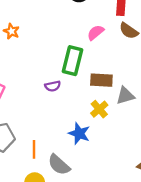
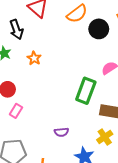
purple semicircle: (53, 86) -> (61, 132), moved

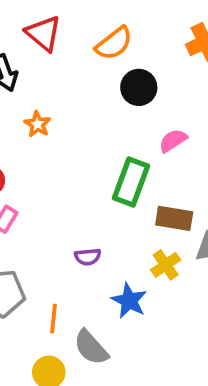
black circle: (99, 29) -> (139, 87), moved

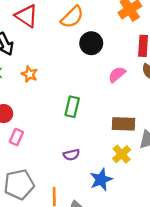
green rectangle: (131, 182) -> (72, 107), moved, size x0.7
blue star: (129, 301) -> (101, 180), turned 30

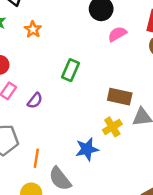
pink semicircle: (117, 74) -> (117, 34), moved
purple semicircle: (71, 155) -> (35, 101), moved, turned -49

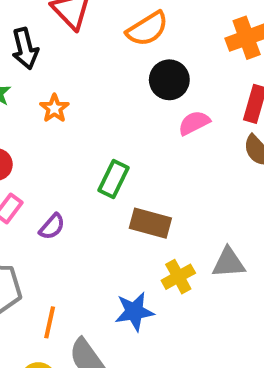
brown rectangle: (120, 97) -> (150, 223), moved

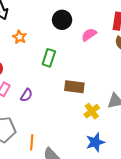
black circle: (169, 80) -> (62, 20), moved
green rectangle: (113, 179) -> (49, 58), moved
blue star: (134, 312) -> (95, 142), moved

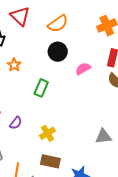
brown rectangle: (74, 87) -> (50, 161), moved
yellow cross: (92, 111) -> (47, 133), moved

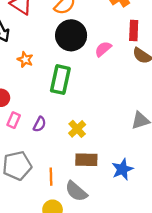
black circle: (58, 52) -> (71, 35), size x1.4
green rectangle: (41, 88) -> (60, 80), size x1.4

